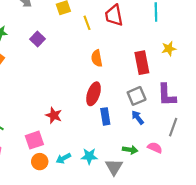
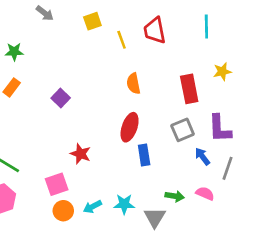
purple square: (38, 39) -> (61, 98), moved
blue arrow: (138, 117) -> (202, 156), moved

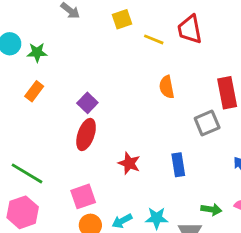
yellow line: (122, 40) -> (154, 39), turned -48
red ellipse: (130, 127) -> (86, 135), moved
gray square: (183, 130) -> (207, 123), moved
red star: (80, 154) -> (129, 163), moved

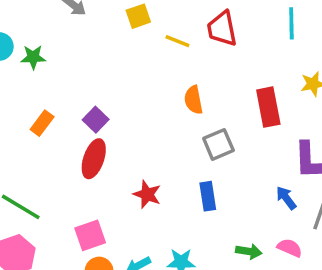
orange rectangle: (34, 91) -> (42, 123), moved
gray square: (207, 123) -> (218, 144), moved

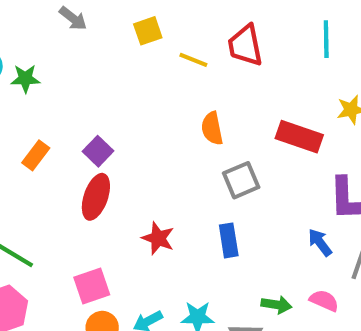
red rectangle: (268, 107) -> (299, 137), turned -60

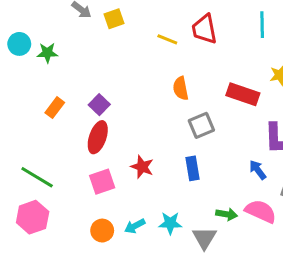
yellow square: (148, 31) -> (114, 19), moved
pink square: (92, 286) -> (102, 182), moved
pink semicircle: (324, 301) -> (261, 211), size x1.5

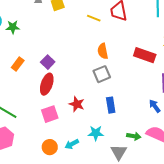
gray square: (201, 125) -> (102, 74), moved
cyan star: (170, 223) -> (96, 133), moved

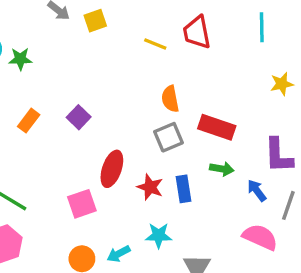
red rectangle: (145, 55) -> (217, 127), moved
red ellipse: (47, 84) -> (112, 169), moved
red star: (77, 104) -> (150, 187), moved
green arrow: (134, 136) -> (222, 169), moved

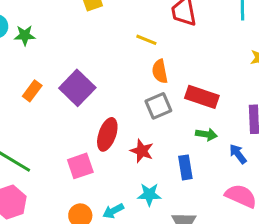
yellow line: (155, 44) -> (146, 40), moved
purple square: (79, 117) -> (77, 88), size x1.6
blue rectangle: (184, 189) -> (185, 167), moved

